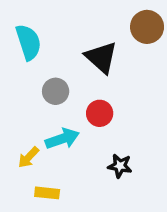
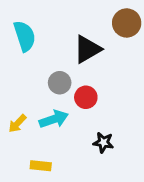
black triangle: (101, 57) -> (87, 49), turned 48
gray circle: (56, 91) -> (60, 83), moved
yellow arrow: (28, 157) -> (17, 124), moved

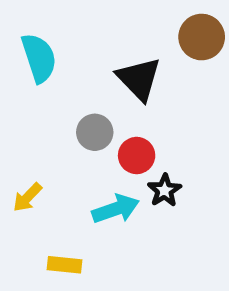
black triangle: (87, 49) -> (139, 79), turned -44
cyan arrow: (54, 119) -> (116, 209), moved
black star: (103, 142) -> (164, 190), moved, turned 30

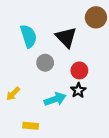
cyan semicircle: (39, 58) -> (29, 36), moved
red circle: (137, 156) -> (79, 70), moved

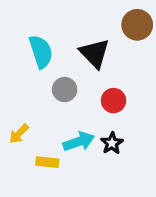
black star: (78, 90) -> (112, 143), moved
yellow rectangle: (31, 126) -> (47, 162), moved

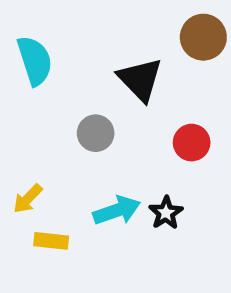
cyan semicircle: (41, 52) -> (35, 61), moved
red circle: (114, 101) -> (192, 143), moved
yellow rectangle: (47, 162) -> (51, 241), moved

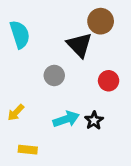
brown circle: (203, 37) -> (101, 21), moved
yellow rectangle: (51, 241) -> (28, 150), moved

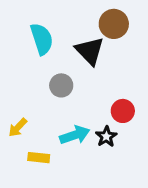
cyan semicircle: (20, 34) -> (42, 39), moved
red circle: (109, 81) -> (123, 111), moved
yellow rectangle: (28, 150) -> (39, 158), moved

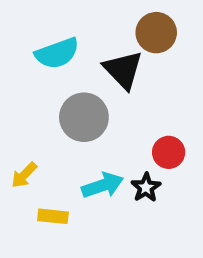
cyan semicircle: (42, 39) -> (57, 53), turned 88
gray circle: (61, 85) -> (84, 117), size x1.5

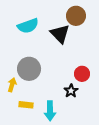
gray circle: (84, 117) -> (29, 69), moved
yellow arrow: (24, 175) -> (12, 85), turned 152
cyan arrow: (103, 185) -> (50, 111), moved, turned 108

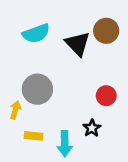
brown circle: (76, 16) -> (106, 31), moved
black star: (71, 91) -> (92, 128), moved

